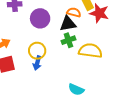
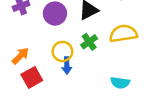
green cross: (68, 40) -> (89, 42), moved

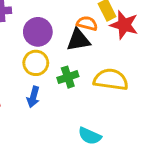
yellow circle: (62, 51) -> (36, 63), moved

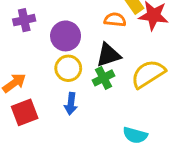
black triangle: (78, 40) -> (108, 55), moved
yellow semicircle: (111, 80) -> (148, 74), turned -32

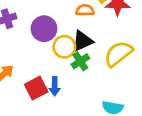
yellow circle: (68, 68) -> (64, 47), moved
red square: (25, 112) -> (36, 88), moved

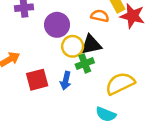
yellow semicircle: (118, 54) -> (120, 84), moved
blue arrow: (55, 86) -> (66, 81), moved

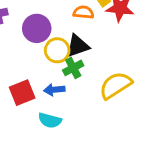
blue arrow: (66, 81) -> (54, 90), turned 78
cyan semicircle: (106, 114) -> (50, 120), moved

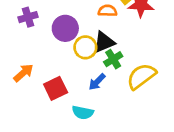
green cross: (73, 68) -> (113, 59), moved
blue arrow: (54, 90) -> (97, 82), moved, turned -36

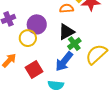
yellow circle: (85, 47) -> (28, 38), moved
blue arrow: (97, 82) -> (64, 62), size x1.5

